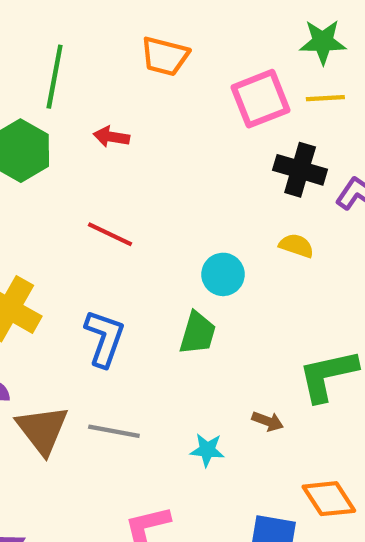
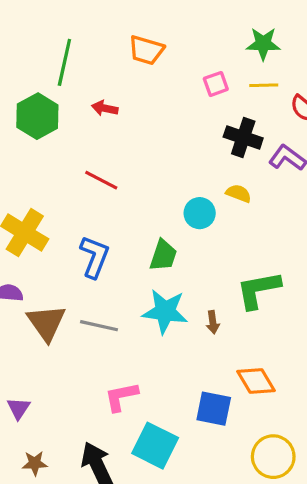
pink square: (260, 99) -> (216, 84), size x0.6
cyan circle: (223, 274) -> (200, 213), moved
brown arrow: (268, 421) -> (213, 322), turned 60
cyan star: (207, 450) -> (165, 311), moved, size x1.8

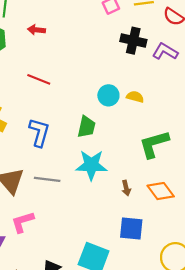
yellow semicircle: (239, 193) -> (135, 97), moved
brown arrow: (213, 322) -> (126, 188), moved
orange diamond: (256, 381) -> (161, 191), moved
pink L-shape: (121, 397) -> (23, 222), moved

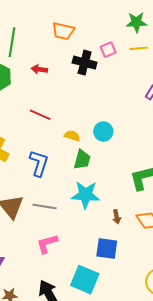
black cross: (133, 41) -> (85, 63), moved
yellow semicircle: (135, 97) -> (72, 136), moved
pink L-shape: (23, 222) -> (47, 244), moved
blue square: (131, 229) -> (107, 248), moved

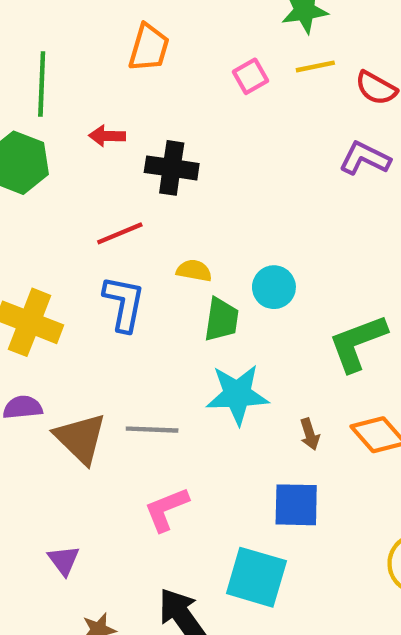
orange trapezoid: (63, 31) -> (149, 48), turned -80
black cross: (85, 63) -> (172, 168), moved
red line: (40, 115) -> (120, 233), turned -40
cyan circle: (103, 131) -> (274, 287), moved
blue L-shape: (39, 163) -> (124, 303), moved

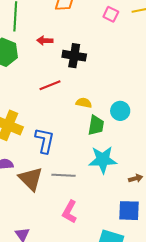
pink square: (251, 76) -> (111, 14), turned -35
blue L-shape: (124, 303) -> (45, 141), moved
brown arrow: (310, 434) -> (136, 178), turned -88
pink L-shape: (166, 509) -> (70, 212), turned -40

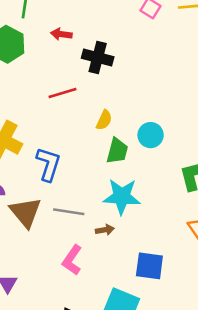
yellow semicircle: (84, 103) -> (104, 120), turned 98
brown arrow: (136, 178) -> (105, 230), moved

